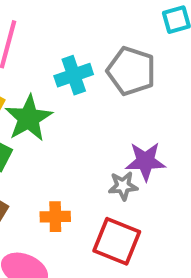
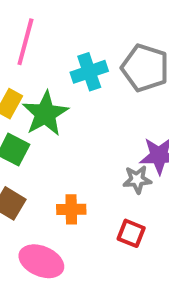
red square: (117, 241) -> (131, 233), size x0.6

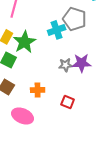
cyan cross: (89, 72) -> (57, 30), moved
gray star: (137, 179) -> (66, 65), moved

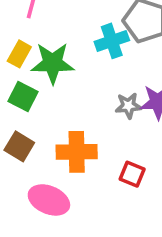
green star: (25, 42) -> (53, 63), turned 30
orange cross: (38, 90) -> (77, 152), size x1.5

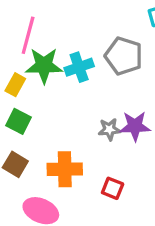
cyan cross: (112, 41) -> (79, 67), moved
green star: (53, 63) -> (44, 66), moved

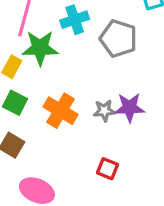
cyan cross: (79, 67) -> (75, 20), moved
orange cross: (65, 169) -> (60, 111), moved, turned 32

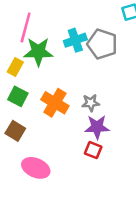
cyan cross: (75, 20) -> (75, 40), moved
purple star: (129, 108) -> (97, 127), moved

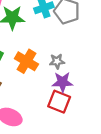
red square: (93, 150) -> (59, 102), size x1.5

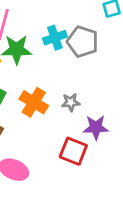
purple star: (62, 82) -> (96, 127), moved

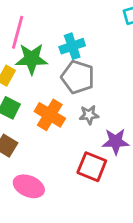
gray pentagon: (83, 42) -> (78, 77), moved

